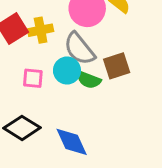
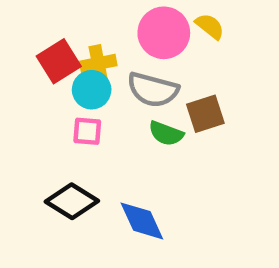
gray semicircle: (79, 49) -> (153, 90), turned -36
cyan circle: (67, 70) -> (92, 90), moved

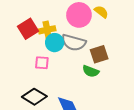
cyan circle: (92, 90) -> (55, 43), moved
green semicircle: (166, 133) -> (91, 71), moved

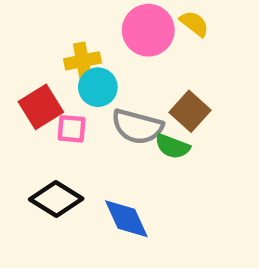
red square: (28, 29) -> (41, 107), moved
gray semicircle: (74, 43) -> (137, 127), moved
brown square: (99, 54) -> (190, 111), turned -30

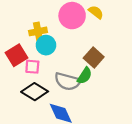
gray semicircle: (137, 127) -> (68, 81), moved
green semicircle: (172, 146) -> (85, 76), turned -78
black diamond: (56, 199) -> (35, 92), moved

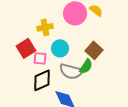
cyan circle: (46, 45) -> (60, 48), moved
black diamond: (35, 92) -> (42, 80), turned -55

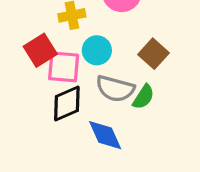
pink square: (40, 58) -> (64, 67), size x1.5
green semicircle: (86, 66) -> (143, 97), moved

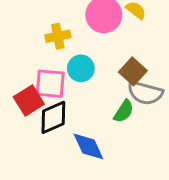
red square: (40, 50) -> (29, 100), moved
gray semicircle: (115, 89) -> (145, 93), moved

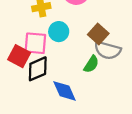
red square: (29, 100) -> (19, 56), turned -30

